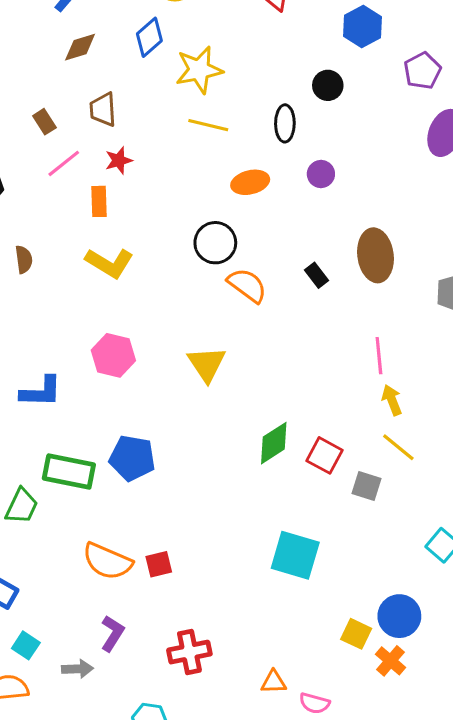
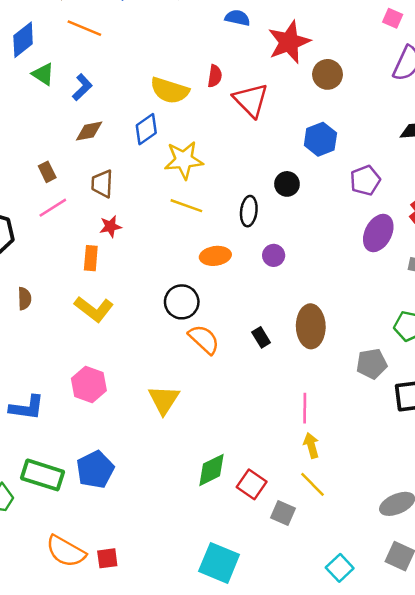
brown rectangle: (44, 122) -> (47, 172), moved
pink line: (64, 163) -> (53, 208), moved
blue pentagon: (132, 458) -> (95, 470), turned 30

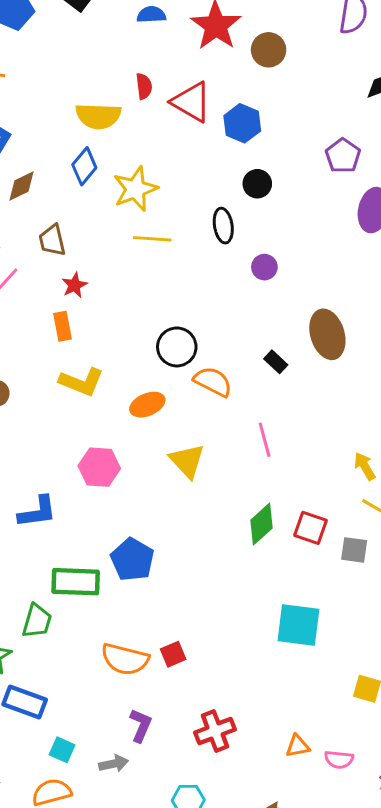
blue hexagon: (320, 139) -> (242, 123), moved
orange ellipse: (215, 256) -> (147, 405), moved
pink line: (305, 408) -> (265, 440), moved

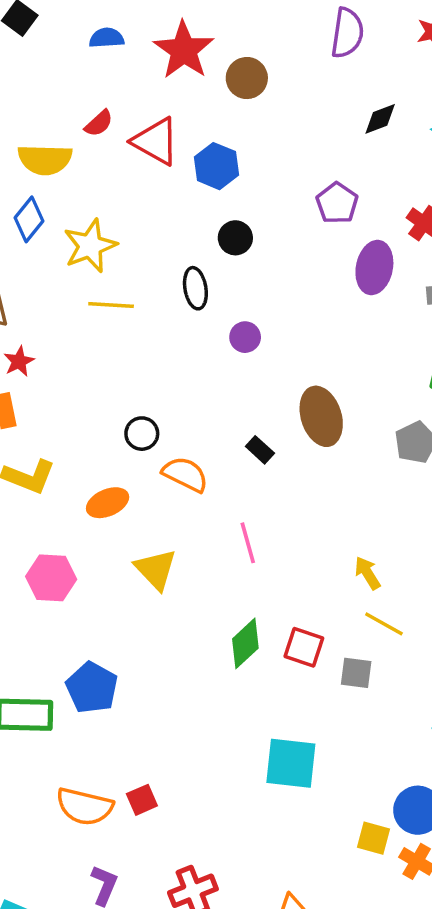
red semicircle: (144, 86) -> (99, 123), turned 55
black circle: (177, 347) -> (142, 434), size x0.7

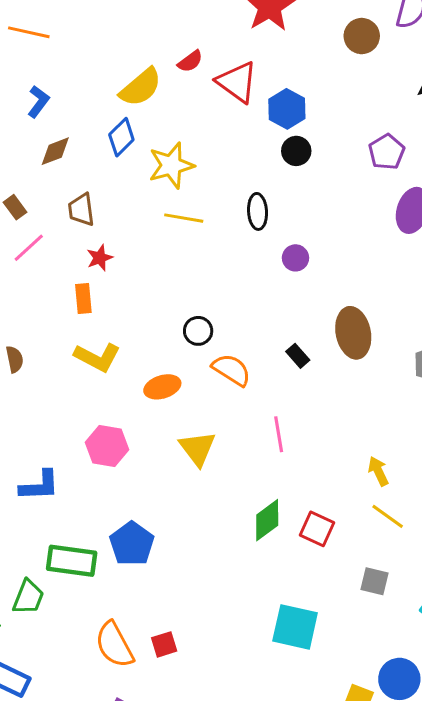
brown circle: (247, 78) -> (362, 36), moved
yellow semicircle: (45, 159) -> (141, 87), turned -48
black circle: (235, 238) -> (296, 151), moved
gray square: (356, 673) -> (375, 581), moved
orange semicircle: (85, 806) -> (114, 645), turned 42

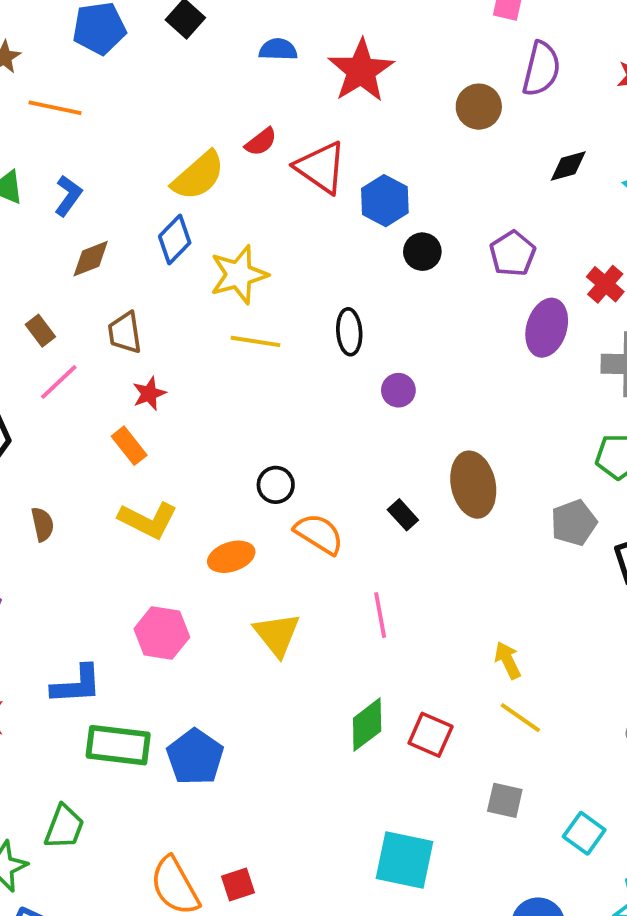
black circle: (296, 151) -> (422, 252), moved
orange rectangle: (83, 299) -> (129, 446), turned -32
green rectangle: (72, 561) -> (118, 745), moved

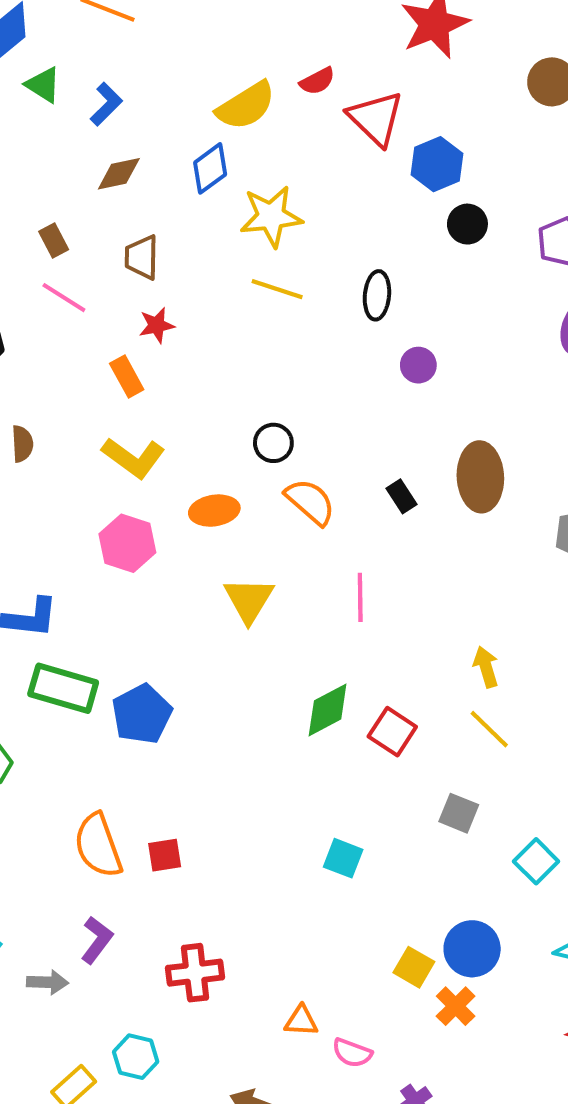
pink line: (59, 382) -> (64, 298), turned 66
pink hexagon: (162, 633) -> (127, 543), moved
cyan square: (404, 860) -> (343, 858), size x0.6

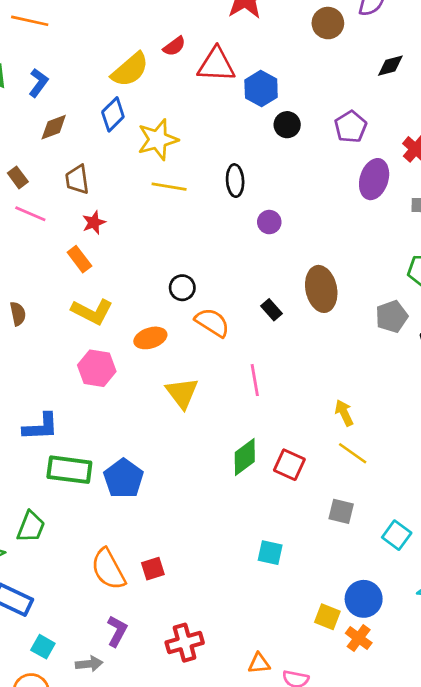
red triangle: (376, 118) -> (216, 65), turned -33

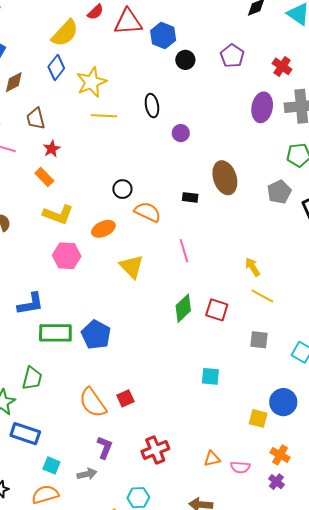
purple ellipse: (374, 179) -> (262, 107), moved
black rectangle: (272, 310) -> (190, 197), turned -35
orange cross: (359, 638) -> (280, 455), moved

